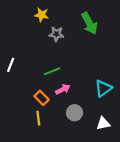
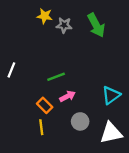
gray star: (56, 34) -> (64, 25), moved
white triangle: (103, 123) -> (111, 133), size x1.5

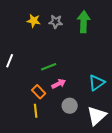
yellow star: (45, 16) -> (34, 21), moved
green arrow: (96, 25) -> (84, 22), turned -150
white triangle: (111, 133) -> (97, 116), turned -30

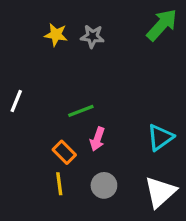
green arrow: (84, 22) -> (162, 25), moved, turned 40
pink arrow: (59, 84) -> (97, 139), turned 136
gray circle: (70, 106) -> (104, 185), moved

